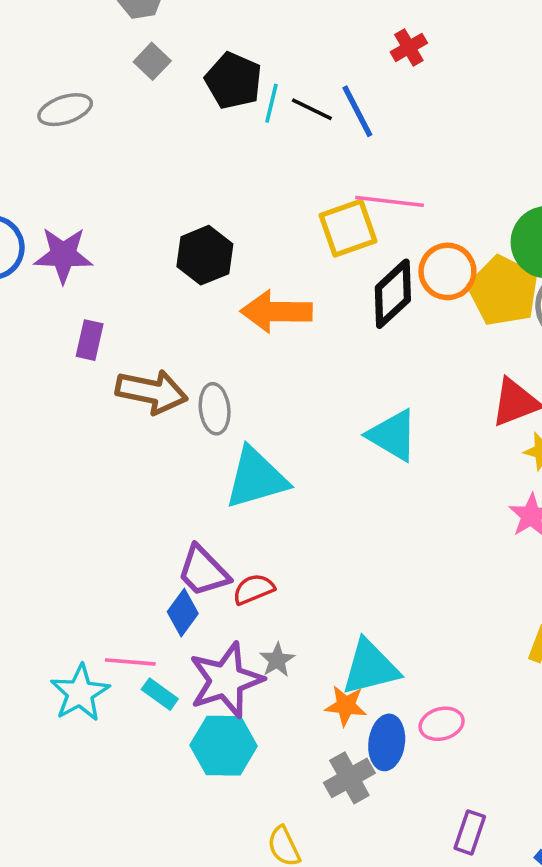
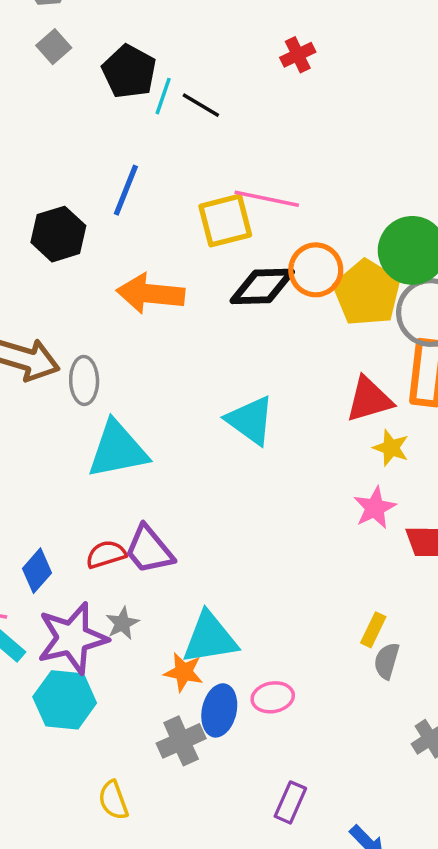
blue line: (357, 111) -> (126, 190), moved, turned 44
black hexagon: (205, 255) -> (58, 234), moved
black diamond: (393, 294) -> (262, 286), turned 36
purple trapezoid: (203, 571) -> (149, 550), moved

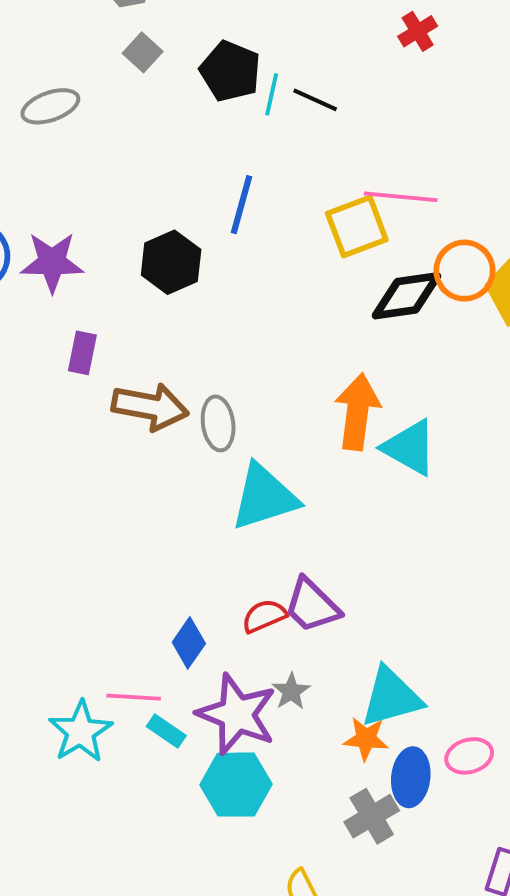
orange arrow: (150, 294) -> (357, 412), moved, turned 98
purple star: (72, 638) -> (237, 714), turned -30

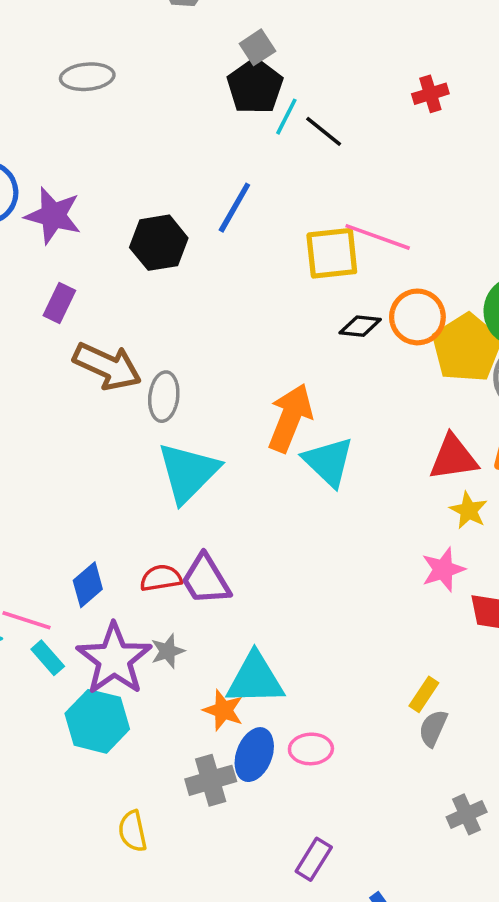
gray square: (143, 52) -> (257, 47), moved
black diamond: (406, 296) -> (360, 326), size x0.6
cyan triangle: (264, 497) -> (188, 472), turned -42

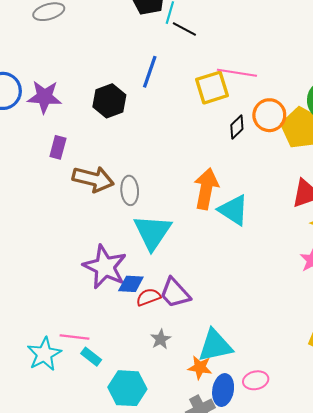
black line: (324, 131) -> (184, 29), moved
black diamond: (360, 326) -> (237, 127), turned -40
blue diamond: (88, 585) -> (131, 284), moved, turned 55
purple star: (114, 659) -> (105, 267), moved

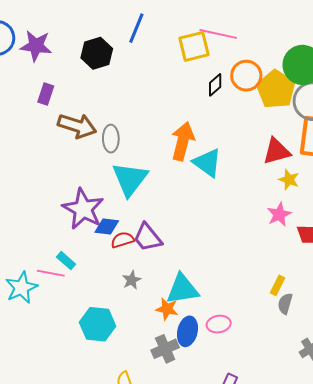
cyan rectangle: (91, 357) -> (66, 261), moved

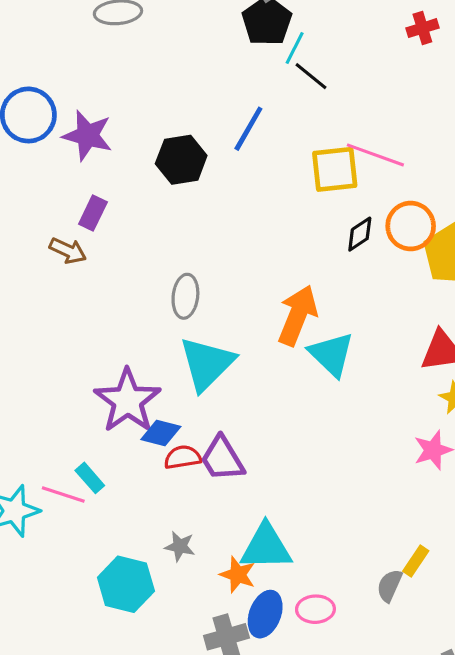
brown arrow: (77, 126) -> (68, 251), moved, size x0.6
gray star: (132, 280) -> (180, 546), moved, turned 30
gray semicircle: (285, 304) -> (389, 586), moved

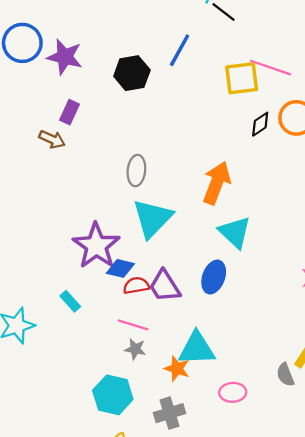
cyan triangle: (331, 354) -> (235, 232), moved
pink line: (63, 495) -> (133, 325), moved
cyan hexagon: (126, 584) -> (113, 395), moved
gray semicircle: (389, 586) -> (285, 375), turned -45
blue ellipse: (265, 614) -> (214, 277), moved

